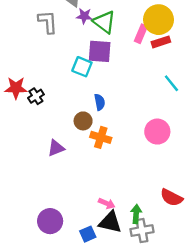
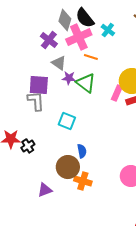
gray L-shape: (48, 22) -> (36, 101), moved
purple square: (100, 51) -> (39, 85), moved
brown circle: (83, 121) -> (68, 167), size x1.5

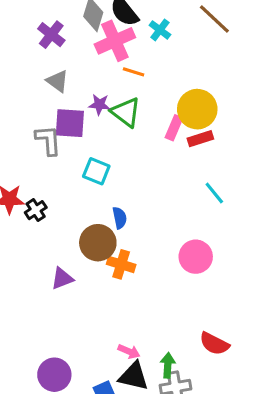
purple cross: (49, 40) -> (51, 35), moved
gray triangle: (59, 63) -> (57, 81), moved
purple square: (39, 85) -> (70, 123), moved

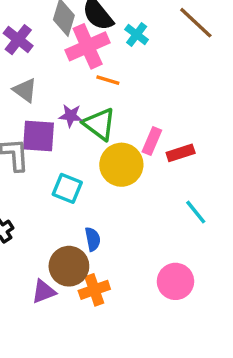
yellow circle: (197, 109) -> (121, 165), moved
orange cross: (121, 264) -> (94, 290), turned -36
purple triangle: (62, 278) -> (44, 292), moved

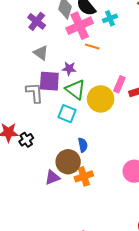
cyan cross: (137, 34) -> (110, 18), turned 32
green triangle: (99, 124) -> (75, 89), moved

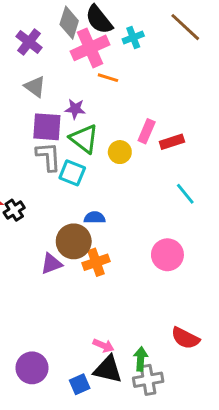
gray L-shape: (35, 93) -> (48, 157), moved
yellow circle: (101, 99) -> (120, 152), size x0.6
blue semicircle: (83, 145) -> (95, 218), turned -80

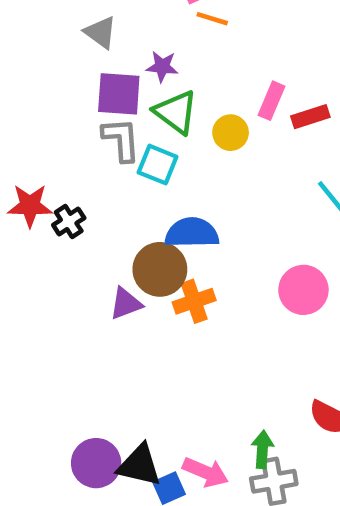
blue semicircle: (95, 218) -> (192, 233), size x1.6
pink arrow: (103, 346) -> (205, 472), moved, size x1.4
black triangle: (108, 369) -> (139, 465), moved

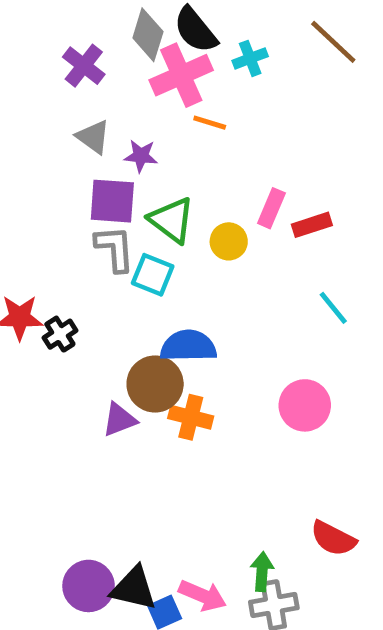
purple star: (162, 67) -> (141, 156), moved
orange cross: (194, 301) -> (191, 417), turned 33

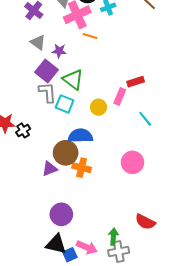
purple square: (112, 201) -> (46, 71), turned 35
pink rectangle: (271, 208) -> (120, 97), moved
yellow circle: (229, 241) -> (99, 107), moved
purple circle: (89, 586) -> (61, 214), moved

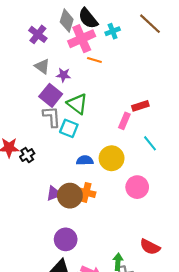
yellow circle: (99, 107) -> (112, 158), moved, size x1.5
blue semicircle: (80, 136) -> (85, 160), size x0.7
brown circle: (66, 153) -> (70, 196), moved

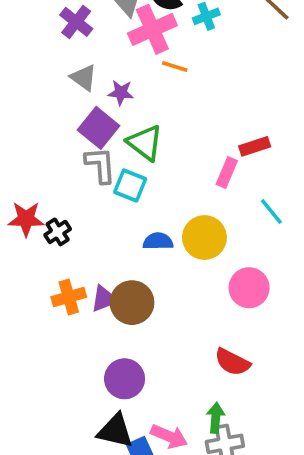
orange cross: (86, 192) -> (69, 297), moved, turned -30
red semicircle: (150, 247) -> (232, 362), moved

